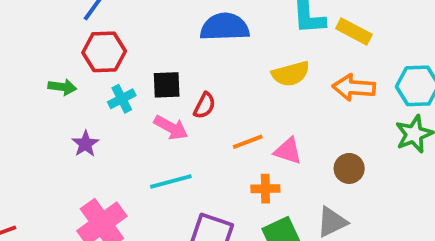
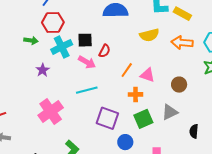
cyan cross: (122, 99) -> (62, 47), size x1.5
orange line: (248, 142) -> (127, 70), turned -35

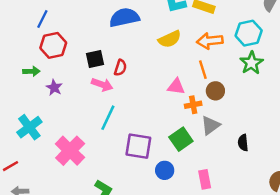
cyan cross: (62, 47) -> (29, 127), moved
purple star: (43, 70) -> (54, 88), moved
orange line: (127, 70) -> (203, 70), moved, turned -42
cyan line: (87, 90) -> (108, 118), turned -40
orange cross: (136, 94) -> (193, 105), moved

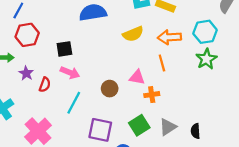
red semicircle: (120, 68) -> (45, 85), moved
brown circle: (215, 91) -> (110, 89), moved
gray triangle: (210, 125) -> (168, 127), moved

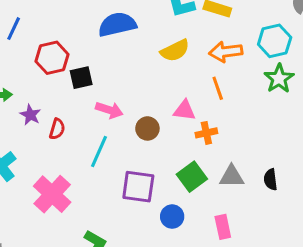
red hexagon: (27, 35) -> (52, 58), moved
pink arrow: (70, 73) -> (109, 110), moved
gray triangle: (168, 127) -> (232, 176), turned 36

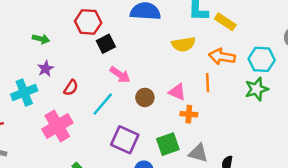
black square: (81, 78) -> (106, 44), turned -30
purple star: (30, 115) -> (46, 69), moved
red semicircle: (57, 129) -> (71, 88), moved

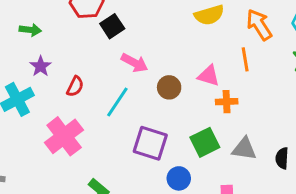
orange arrow: (222, 57) -> (259, 25), turned 55

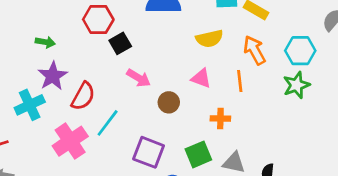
purple star: (40, 66) -> (53, 76), size x1.5
pink triangle: (209, 76) -> (201, 78), moved
red semicircle: (75, 86) -> (83, 96), size x1.5
cyan line: (117, 102) -> (108, 123), moved

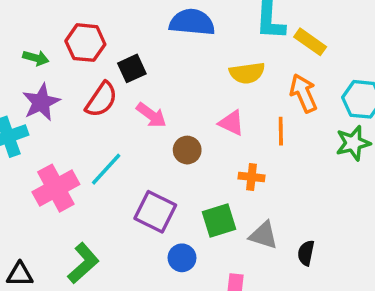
red hexagon: (98, 20) -> (85, 43), moved
red semicircle: (83, 96) -> (101, 100), moved

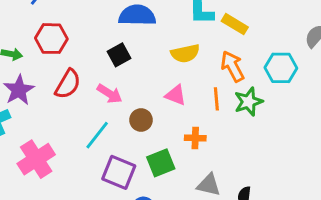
black square: (132, 68) -> (119, 55), moved
green star: (353, 143) -> (248, 102), moved
cyan line: (106, 169) -> (97, 135), moved
green square: (219, 220) -> (161, 163), moved

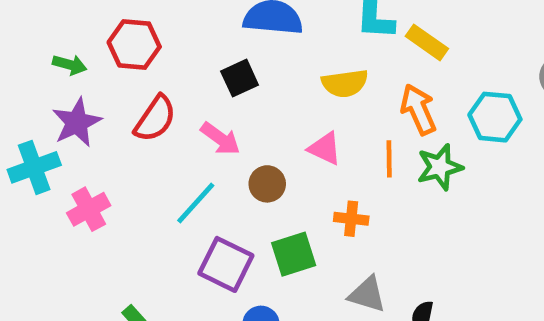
pink cross: (36, 159) -> (89, 209), moved, size x0.7

